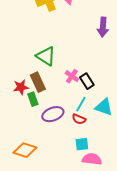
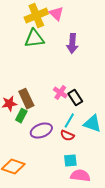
purple arrow: (103, 27) -> (72, 44), moved
green triangle: (46, 56) -> (34, 39), moved, turned -40
green rectangle: (33, 99) -> (21, 116), turned 48

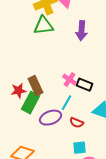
black rectangle: (75, 98) -> (85, 85), turned -35
green rectangle: (21, 116) -> (31, 103), size x1.5
cyan line: (69, 121) -> (67, 103), moved

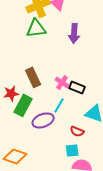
brown rectangle: (36, 86) -> (33, 77), moved
red semicircle: (77, 123) -> (77, 131), moved

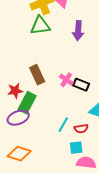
cyan line: (59, 105) -> (63, 125), moved
purple ellipse: (43, 120) -> (18, 118), moved
red semicircle: (77, 131) -> (81, 129), turned -32

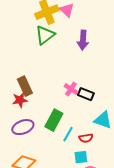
green triangle: (40, 26) -> (45, 35), turned -30
brown rectangle: (37, 75) -> (25, 86), moved
green rectangle: (27, 103) -> (54, 120), moved

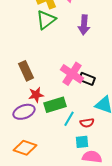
pink cross: (71, 89) -> (72, 74), size x1.6
red star: (20, 100) -> (36, 95), moved
green rectangle: (54, 120) -> (55, 105), turned 45

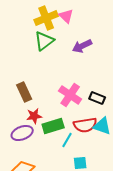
purple arrow: (84, 25) -> (82, 46), turned 60
black rectangle: (87, 79) -> (97, 98), moved
red semicircle: (87, 123) -> (85, 125), moved, size x1.6

